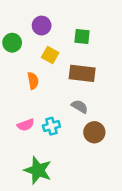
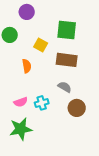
purple circle: (42, 26) -> (27, 12), moved
green square: (82, 37) -> (67, 30), size x1.5
green star: (38, 170) -> (21, 129), moved, turned -30

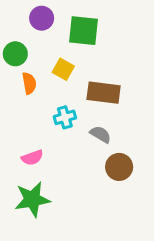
green square: (67, 30) -> (83, 31), moved
orange semicircle: (27, 66) -> (29, 83), moved
cyan cross: (42, 103) -> (65, 117), moved

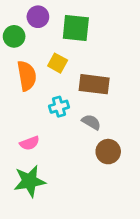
green circle: (15, 54) -> (14, 36), moved
orange semicircle: (29, 83) -> (27, 76), size x1.5

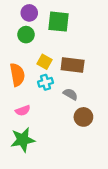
green circle: (14, 36) -> (26, 35), moved
yellow square: (58, 63) -> (44, 62), moved
orange semicircle: (27, 76) -> (17, 75), moved

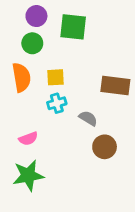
yellow square: (44, 62) -> (55, 77), turned -32
brown rectangle: (73, 65) -> (115, 86), moved
orange semicircle: (17, 75) -> (21, 77), moved

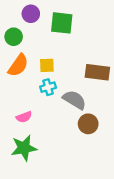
green circle: (32, 43) -> (14, 37), moved
orange semicircle: (21, 77) -> (18, 65), turned 45
gray semicircle: (88, 118) -> (74, 100), size x1.5

